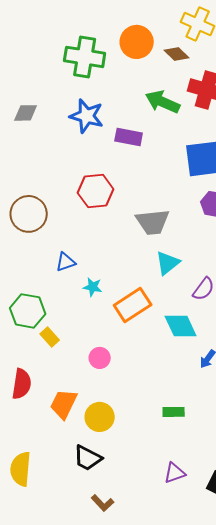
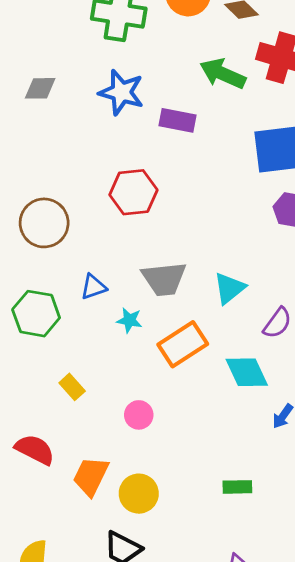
gray trapezoid: (153, 222) -> (164, 279), moved
green hexagon: (28, 311) -> (36, 314), moved
red semicircle: (22, 384) -> (35, 450), turned -72

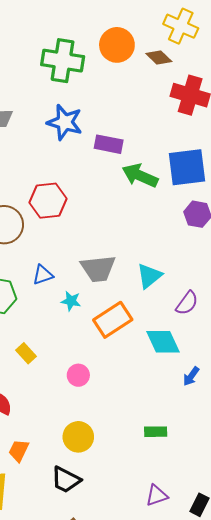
green arrow: (223, 74) -> (140, 176), moved
red hexagon: (133, 192) -> (48, 201), moved
orange trapezoid: (91, 476) -> (19, 450), moved, size x0.7

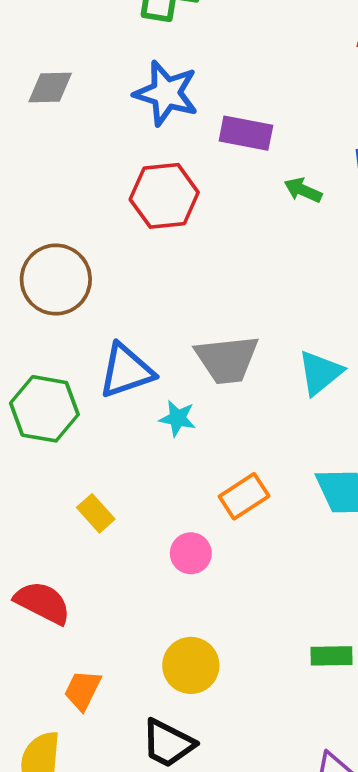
green arrow: (140, 176) -> (303, 190), size x0.6
red hexagon: (48, 201) -> (164, 196), moved
blue triangle: (43, 275) -> (126, 371), size x1.5
orange rectangle: (113, 320) -> (244, 496), moved, size x0.7

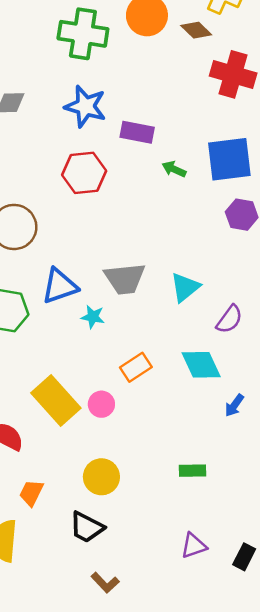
yellow rectangle: (96, 513) -> (56, 400), moved, size x2.0

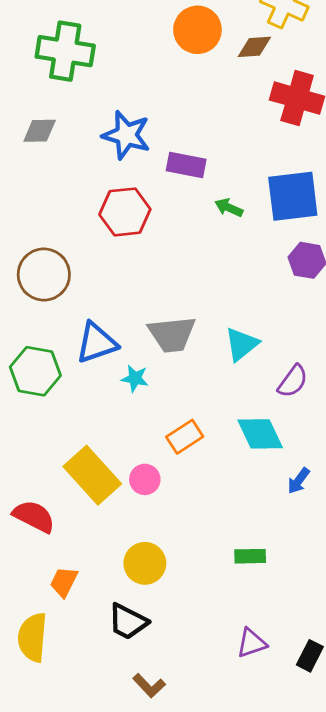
brown diamond: (196, 30) -> (254, 47), turned -48
green cross: (83, 34) -> (65, 51), moved

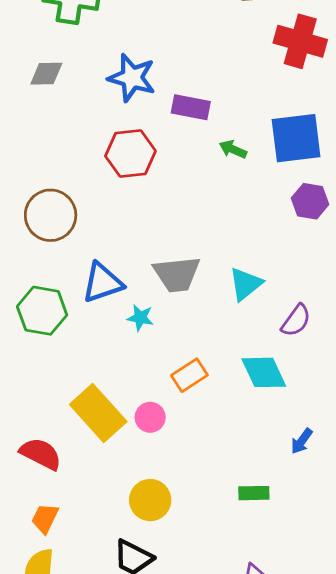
blue arrow: (299, 481) -> (302, 441), moved
orange trapezoid: (64, 582) -> (45, 518), moved

